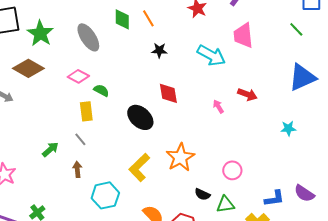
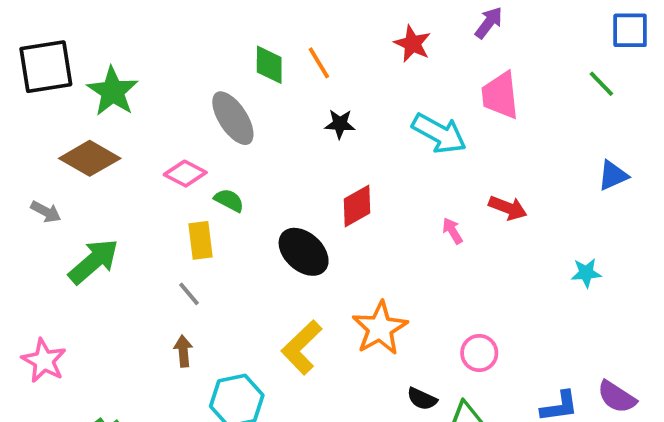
gray ellipse: (88, 37) -> (233, 118), moved
blue triangle: (302, 77) -> (613, 175), size x0.6
red diamond: (168, 93) -> (357, 206), turned 70
green arrow: (50, 149) -> (94, 261), moved, size x1.6

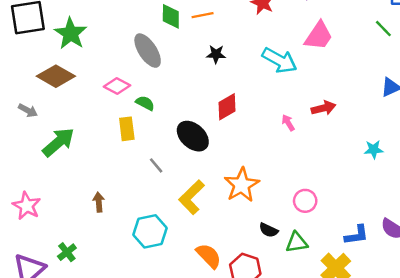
orange line: (319, 63) -> (203, 15), turned -70
pink trapezoid: (500, 95) -> (319, 36), turned -140
red arrow: (508, 208) -> (324, 108), turned -35
gray line: (189, 294) -> (156, 165), moved
brown arrow: (183, 351) -> (99, 202), moved

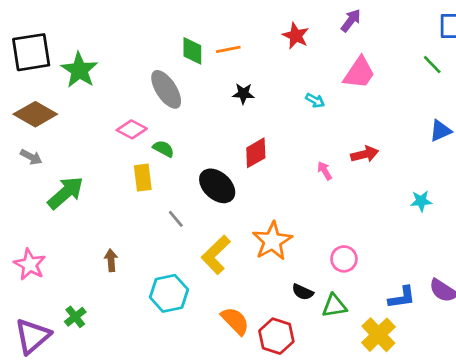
cyan arrow: (280, 60) -> (315, 100), size x0.5
brown diamond: (56, 76) -> (35, 114), moved

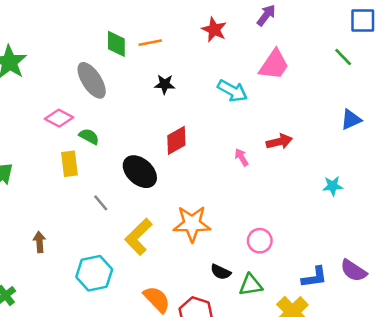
cyan arrow: (315, 100) -> (232, 91), size x1.6
orange star: (272, 241) -> (192, 224), turned 30

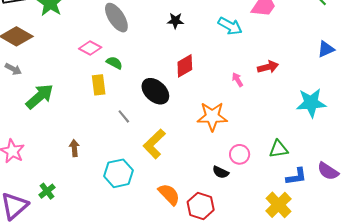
cyan star: (333, 186) -> (311, 103), size x1.8
orange star: (192, 224) -> (212, 116), moved
pink circle: (260, 241) -> (240, 154), moved
green triangle: (251, 285) -> (278, 149), moved

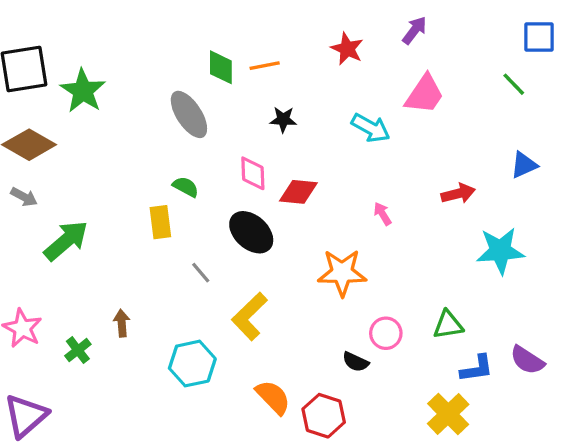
pink diamond: (90, 48) -> (253, 173), moved, turned 60
red diamond: (185, 66) -> (298, 192), turned 35
red arrow: (268, 67) -> (458, 194), moved
green cross: (47, 191) -> (78, 350), moved

